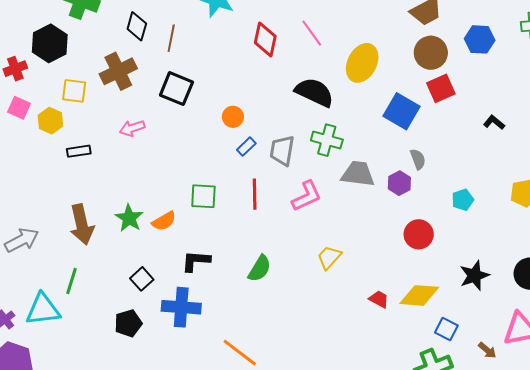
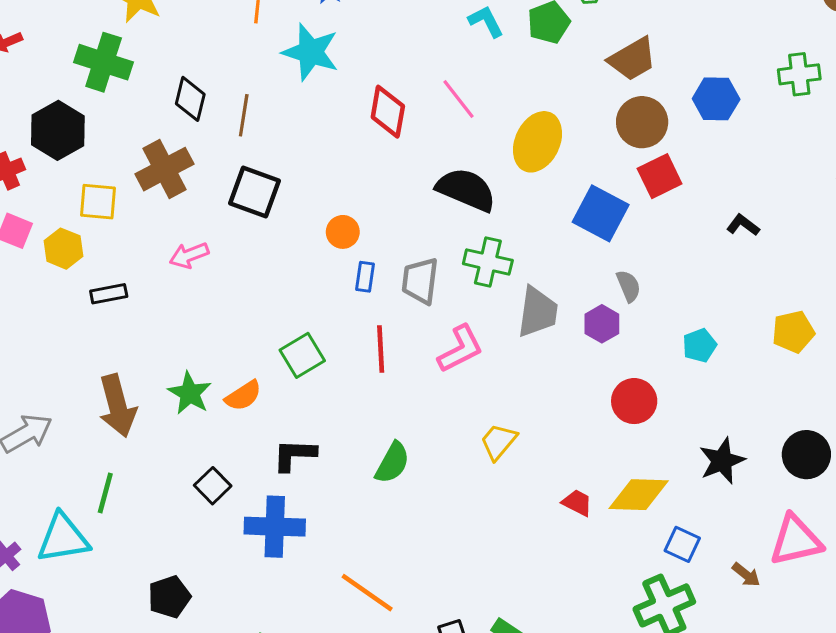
blue rectangle: (246, 147) -> (365, 277), turned -36
gray trapezoid: (358, 174) -> (538, 312), turned 93
green square: (203, 196) -> (302, 355), turned -32
black pentagon: (128, 323) -> (169, 597), moved

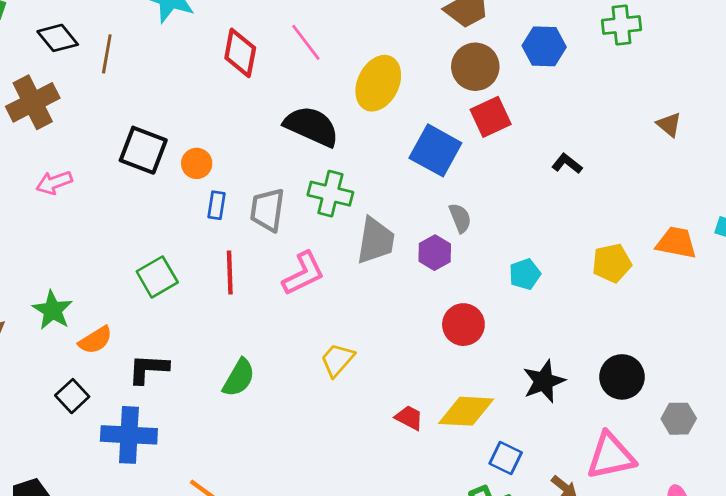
black diamond: (190, 99) -> (58, 38), turned -54
black square: (255, 192) -> (143, 150), moved
orange semicircle: (243, 396) -> (95, 340), moved

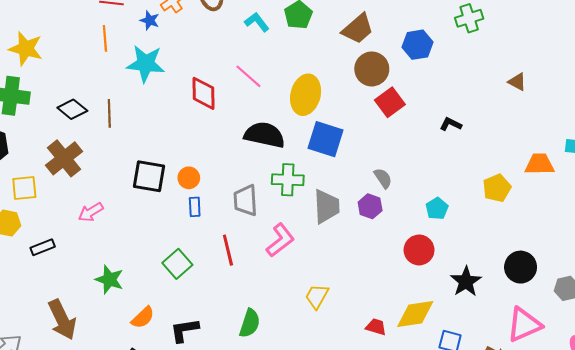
blue square: (435, 150) -> (326, 139), moved
blue rectangle: (216, 205) -> (195, 207), moved
green star: (52, 310) -> (109, 280), moved
red circle: (463, 325) -> (419, 250), moved

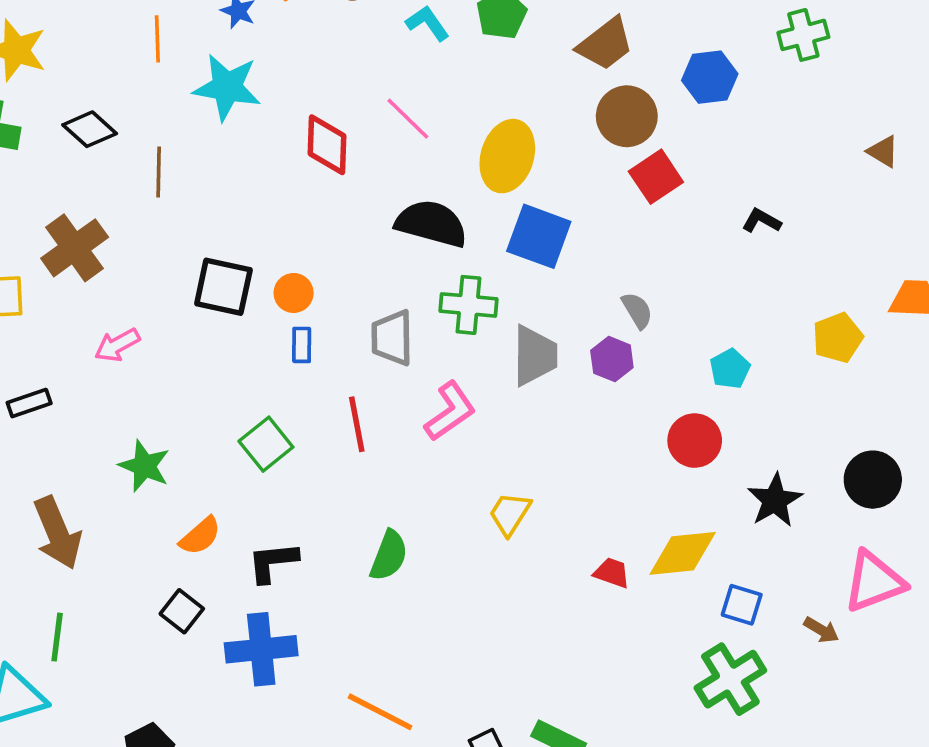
black diamond: (72, 109) -> (90, 129), moved

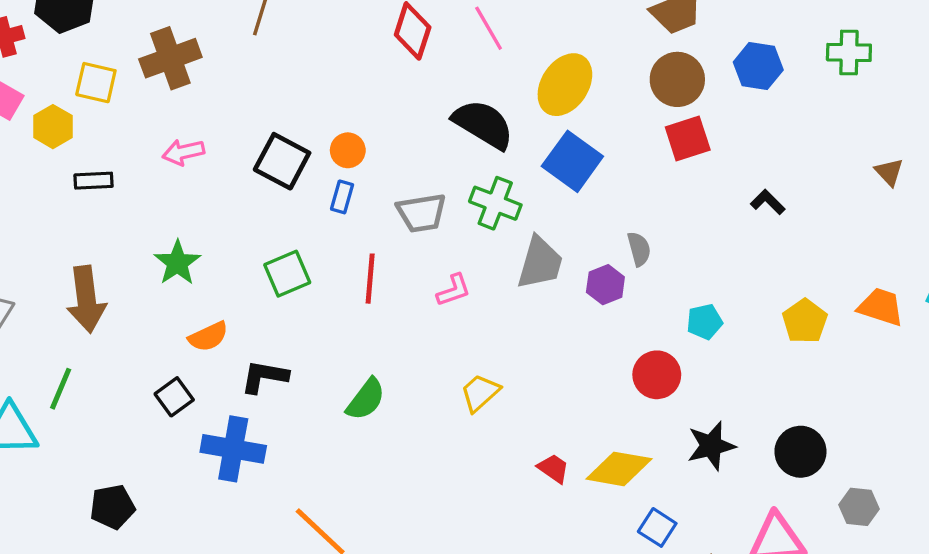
black square: (223, 287) -> (282, 161), moved
gray trapezoid: (392, 338) -> (422, 213), turned -114
yellow pentagon: (838, 338) -> (805, 321), turned -30
pink L-shape: (450, 411) -> (454, 290), size x0.7

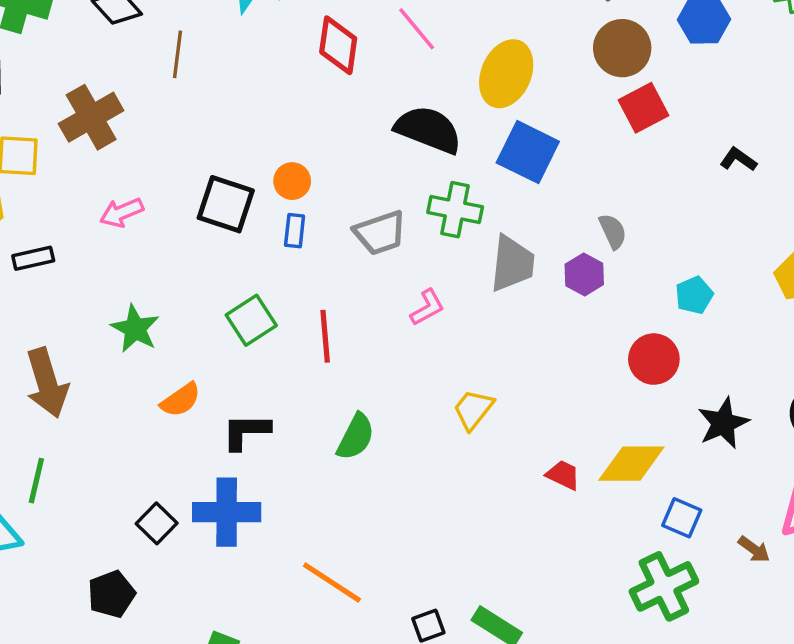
red line: (370, 279) -> (325, 336), moved
black square: (174, 397) -> (157, 523), moved

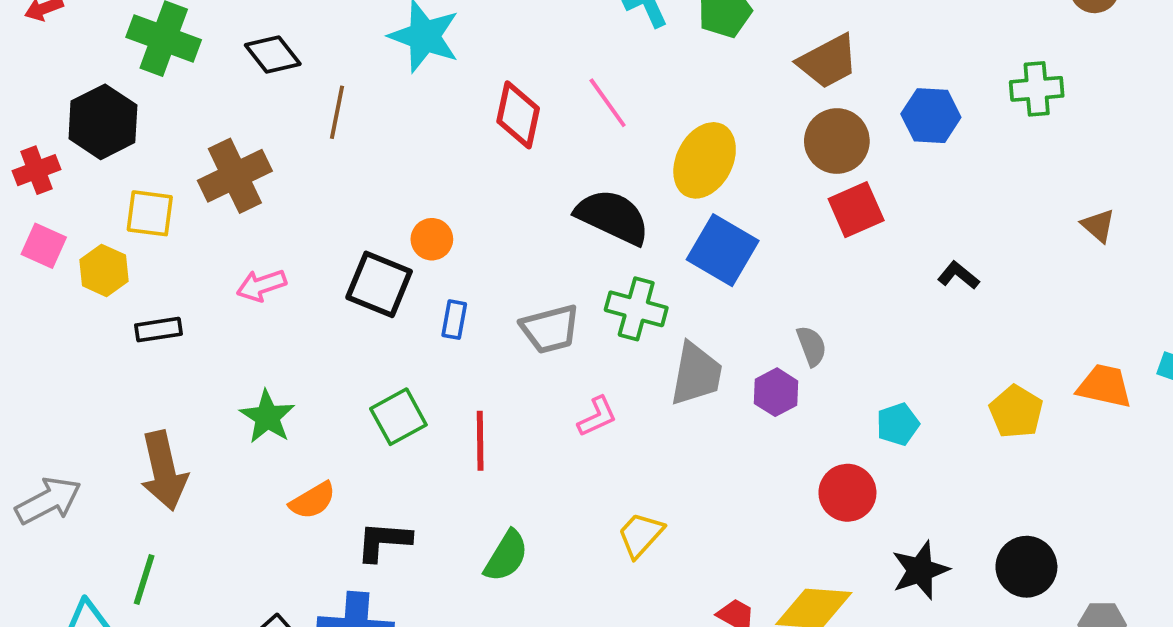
orange circle: (292, 181) -> (432, 239), moved

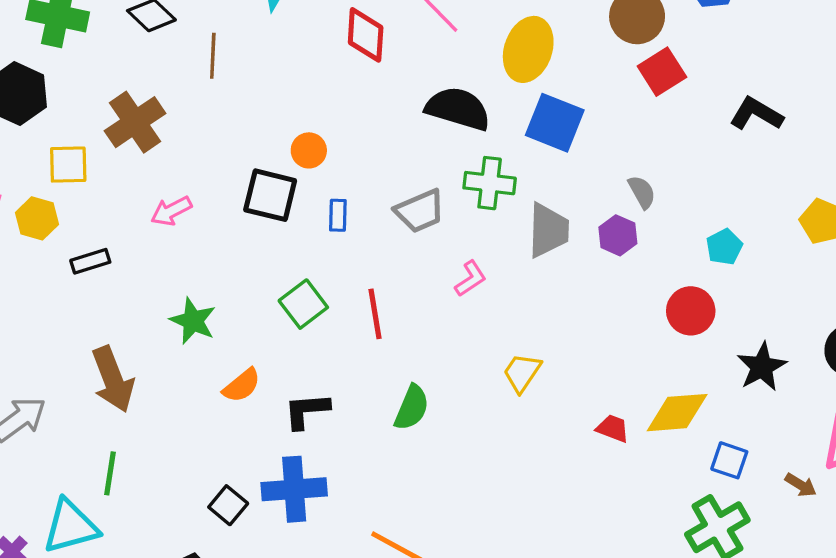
black L-shape: (958, 275) -> (756, 114), size x1.5

